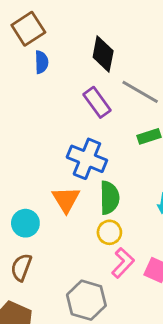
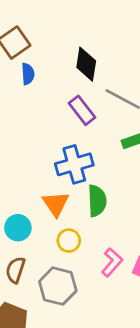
blue cross: (87, 159) -> (74, 164), turned -36
yellow circle: (109, 232) -> (69, 241), moved
gray hexagon: (86, 300) -> (58, 286), moved

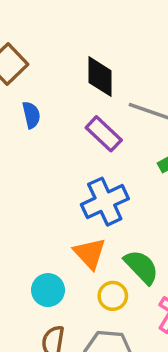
blue semicircle: (28, 74) -> (31, 115), moved
green semicircle: (97, 201) -> (141, 267), moved, turned -32

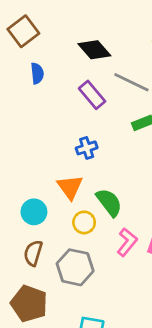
black diamond: (100, 77) -> (94, 50), turned -48
blue cross: (105, 202) -> (87, 148), size x0.6

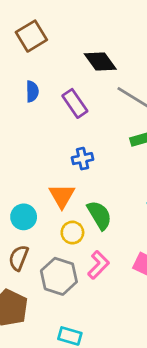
blue semicircle: (37, 73) -> (32, 91), moved
purple rectangle: (92, 95) -> (75, 103), moved
pink L-shape: (127, 242) -> (98, 265), moved

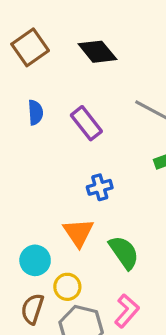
black diamond: (100, 62) -> (97, 52), moved
yellow circle: (72, 233) -> (67, 287), moved

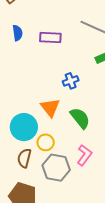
purple rectangle: (86, 123) -> (50, 37), turned -45
blue cross: (100, 187) -> (71, 81), moved
cyan circle: (35, 260) -> (24, 127), size x1.4

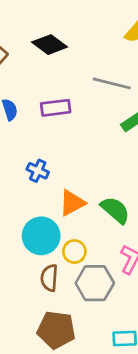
blue cross: (71, 81) -> (38, 171), moved, turned -35
orange triangle: (50, 108) -> (72, 203), turned 50

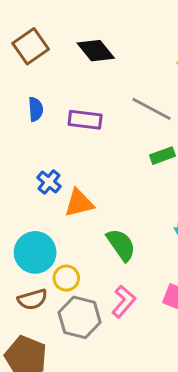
orange triangle: (72, 203) -> (79, 203), moved
brown semicircle: (49, 278) -> (32, 299), turned -124

